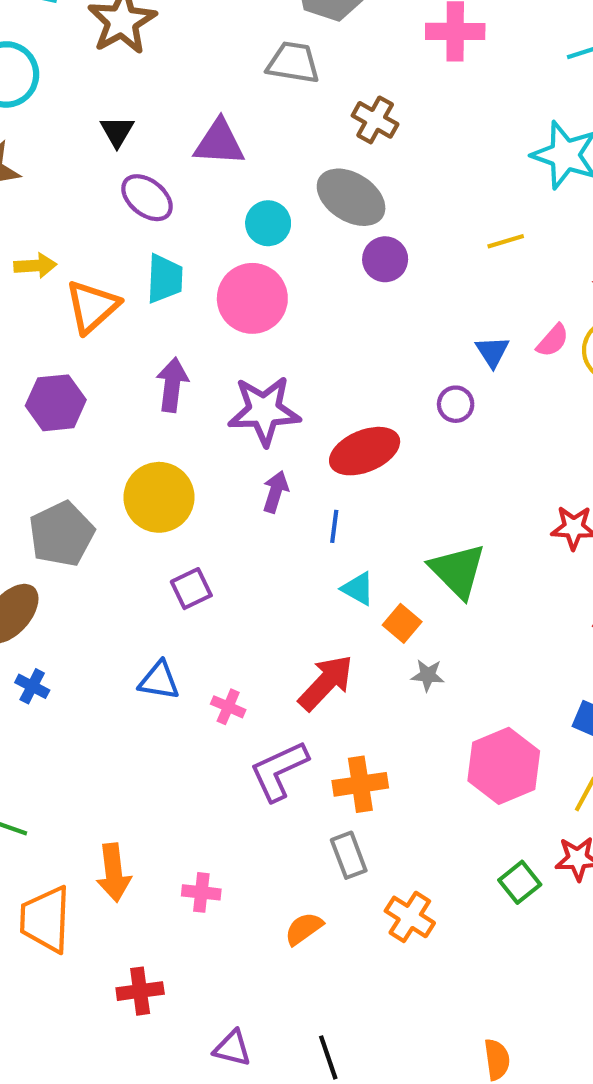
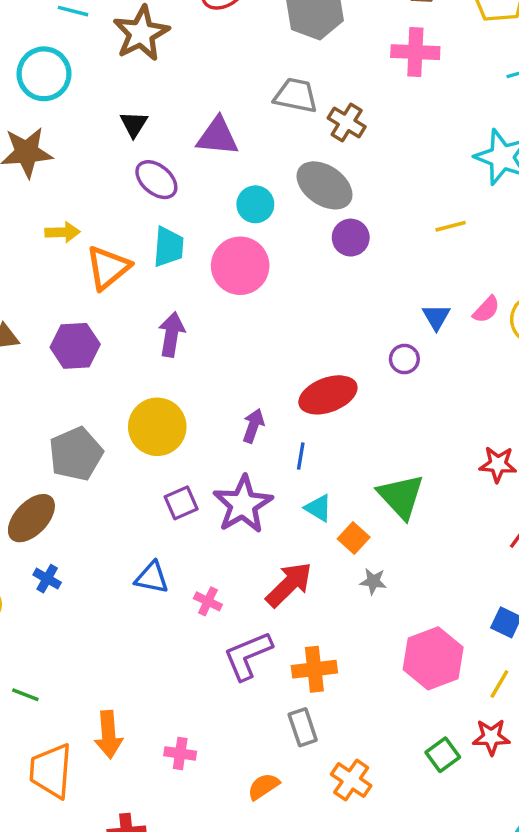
gray trapezoid: (293, 63) -> (296, 95), moved
purple star: (264, 411) -> (243, 504), moved, turned -30

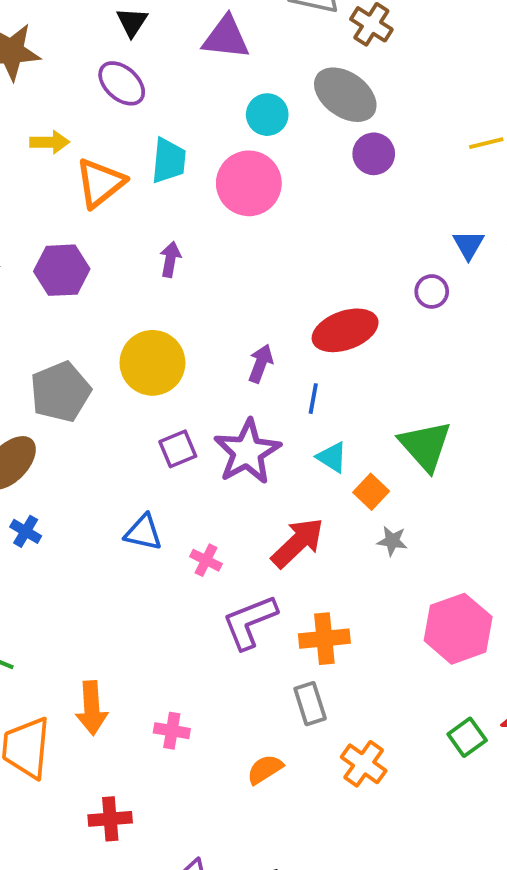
purple ellipse: (156, 180) -> (122, 83), moved
purple arrow: (172, 334) -> (170, 259), size x0.7

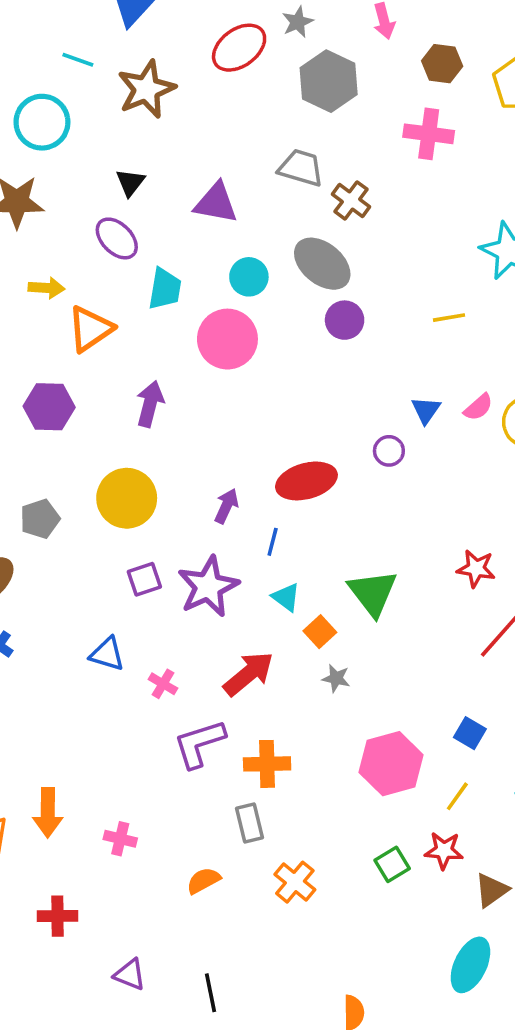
cyan trapezoid: (169, 161) -> (165, 289), moved
purple arrow: (170, 259) -> (150, 404), size x1.4
gray pentagon: (60, 392) -> (40, 519), size x0.7

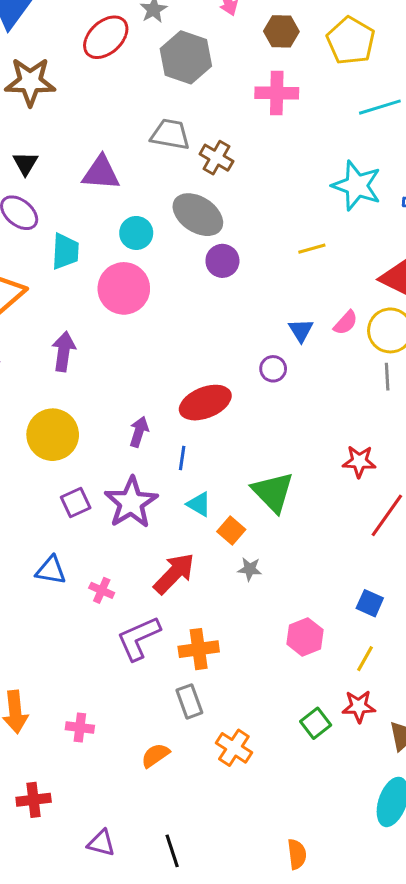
brown star: (146, 89) -> (30, 82), turned 30
pink hexagon: (391, 764) -> (305, 637), size x0.7

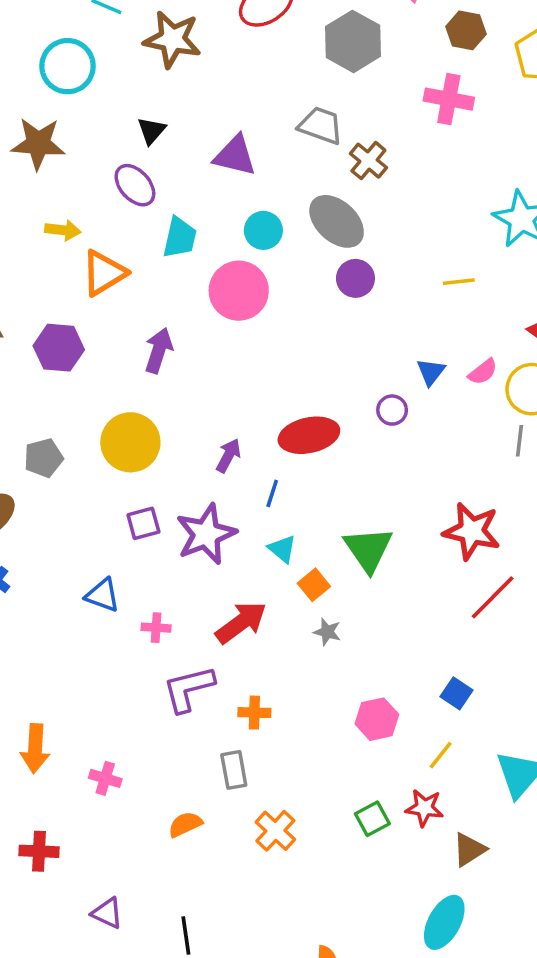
red star: (359, 461) -> (472, 531), size x1.5
pink cross: (102, 590) -> (156, 628), turned -30
orange cross: (199, 649) -> (254, 713), size x0.7

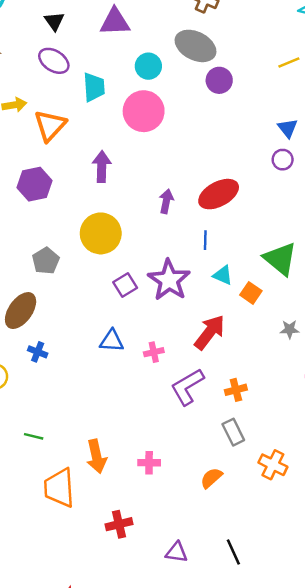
purple circle: (392, 410) -> (283, 160), moved
purple arrow: (228, 456) -> (166, 201), moved
gray star: (327, 632) -> (290, 329), moved

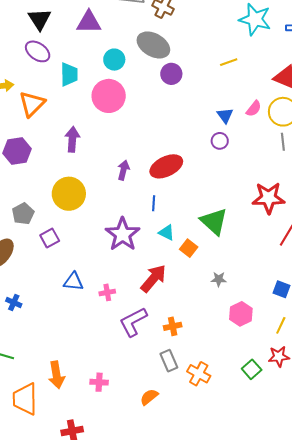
black triangle: (54, 21) -> (40, 19), size x1.4
purple square: (125, 285) -> (50, 238), moved
blue cross: (38, 352) -> (14, 303), moved
orange cross: (273, 465) -> (199, 374), moved

